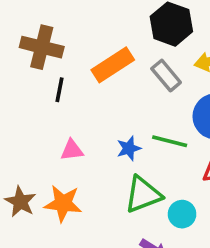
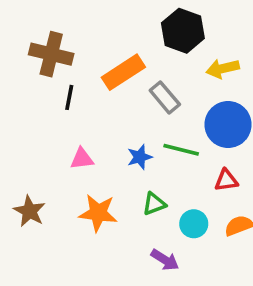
gray rectangle: (166, 76) -> (165, 97), moved
green triangle: (143, 195) -> (154, 204), size x0.6
orange star: (63, 203) -> (98, 213), moved

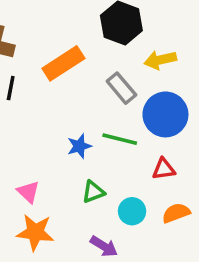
gray rectangle: (165, 97) -> (121, 88), moved
pink triangle: (82, 159) -> (28, 192), moved, turned 50
orange star: (98, 213) -> (35, 232), moved

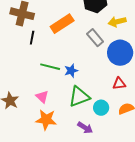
green line: (120, 139) -> (50, 67), moved
green triangle: (93, 192) -> (79, 97), size x1.6

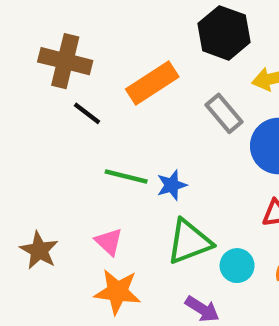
black line: (32, 38) -> (87, 113), turned -64

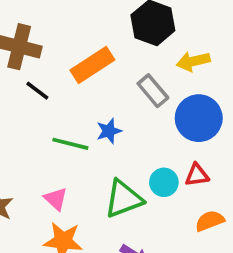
blue star: (172, 185) -> (109, 131), moved
cyan circle: (237, 266) -> (164, 182), moved

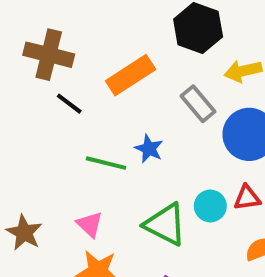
blue star: (109, 131) -> (149, 149), turned -30
green triangle: (124, 199) -> (165, 224), turned 48

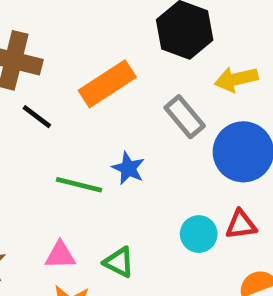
pink triangle: (90, 224) -> (60, 255), turned -44
green triangle: (165, 224) -> (119, 262), moved, size x0.6

